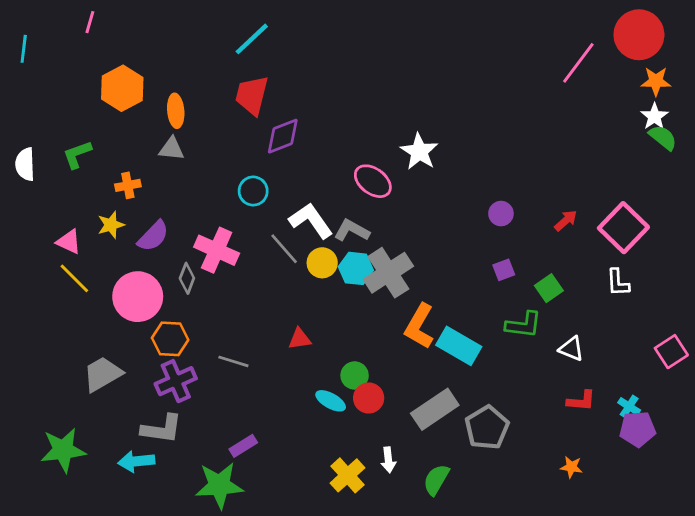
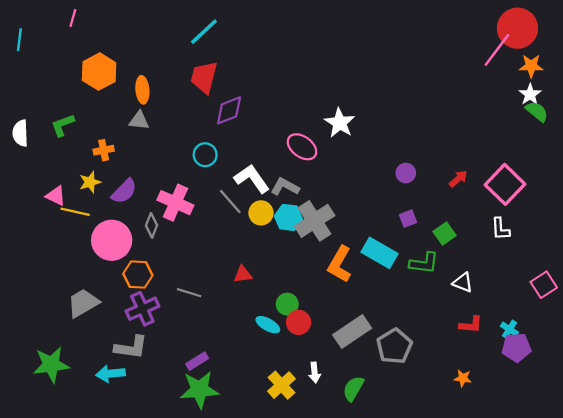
pink line: (578, 63) -> (497, 50), moved
yellow line: (74, 278) -> (75, 212), moved, turned -32
cyan rectangle: (459, 346) -> (380, 253), moved
green star: (219, 485) -> (199, 390), moved

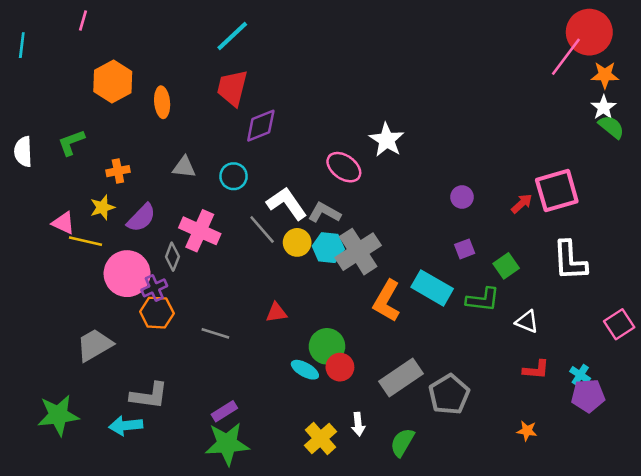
gray triangle: (139, 121) -> (184, 167), moved
pink square: (505, 184) -> (557, 191), moved, turned 30
white L-shape: (500, 229) -> (570, 261), size x1.6
green circle: (287, 304) -> (327, 346), size x1.4
purple cross: (142, 309) -> (154, 288), moved, size x0.7

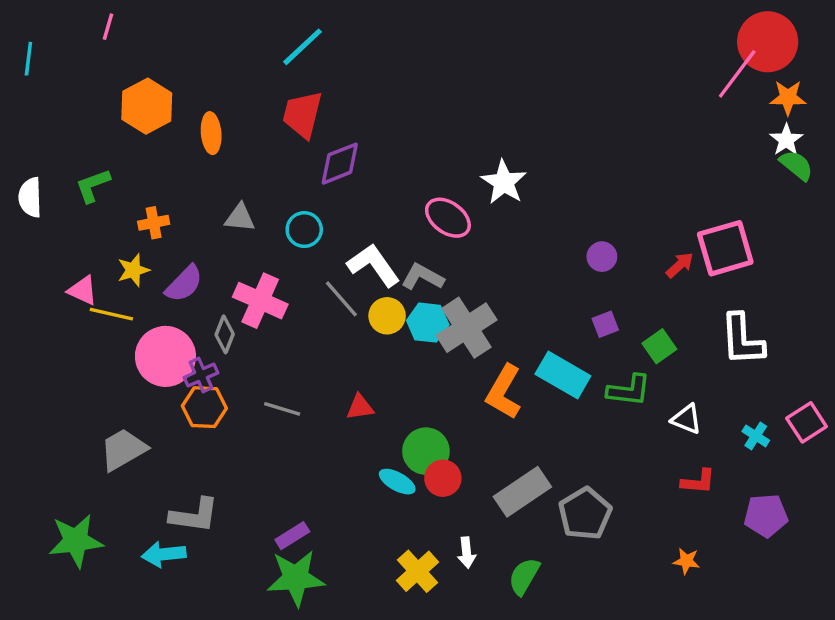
gray line: (215, 333) -> (282, 409), moved
cyan cross: (580, 375) -> (756, 436), moved

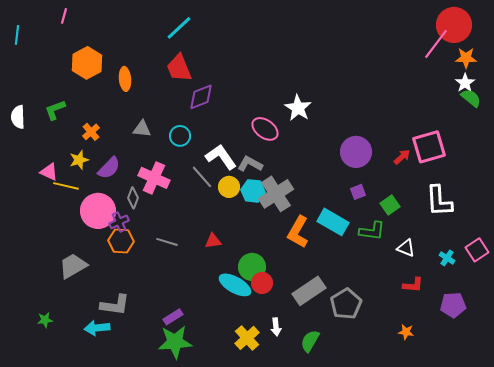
red trapezoid: (302, 115) -> (179, 68), turned -36
orange cross: (154, 223) -> (91, 132), turned -30
purple circle: (602, 257) -> (356, 152), size x1.8
cyan ellipse: (397, 482) -> (235, 285), size x1.5
green star: (76, 541) -> (45, 320), size x0.5

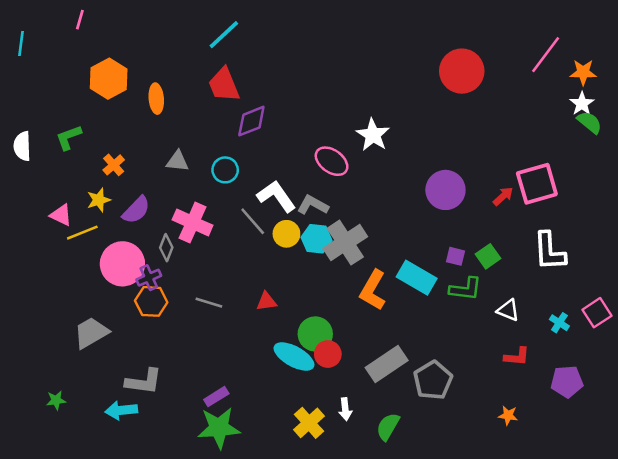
red circle: (454, 25) -> (462, 71), moved
yellow line: (66, 186) -> (82, 233), turned -35
purple square: (358, 192) -> (455, 256), moved, turned 35

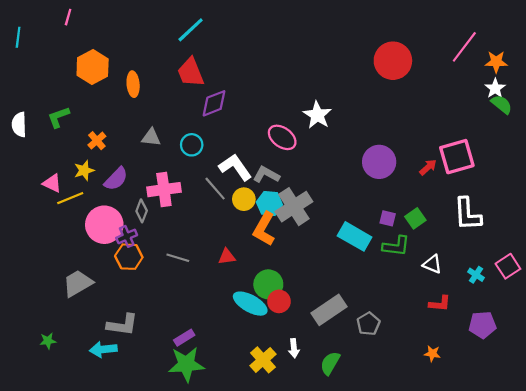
pink cross: (193, 223) -> (164, 190), turned -32
orange L-shape: (373, 290) -> (264, 229), moved
gray pentagon: (433, 380) -> (368, 324), size x0.7

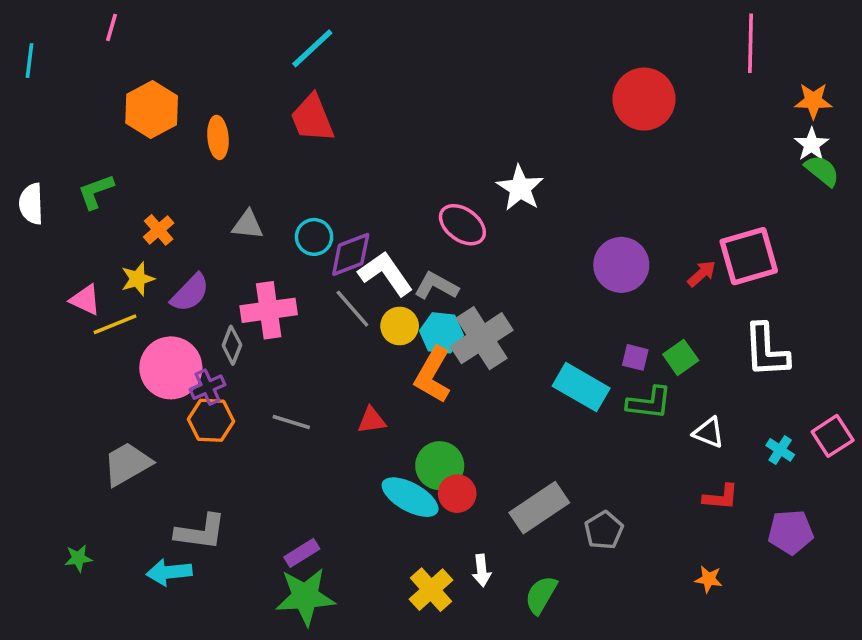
pink line: (464, 47) -> (750, 43), moved, turned -36
purple diamond: (214, 103) -> (351, 254), moved

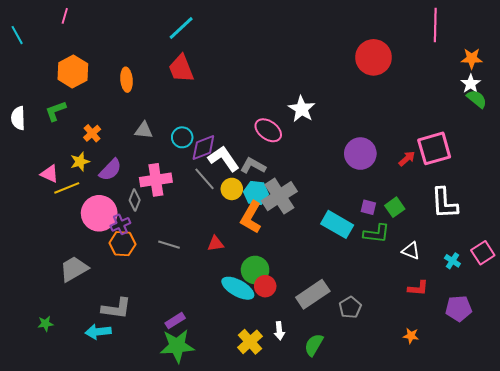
cyan line: (29, 61) -> (17, 35), turned -36
orange hexagon: (152, 109) -> (73, 72), moved

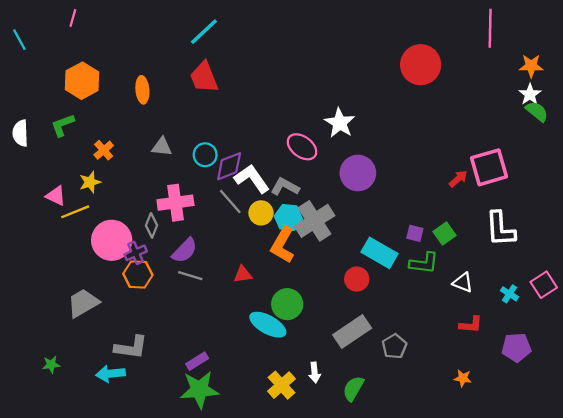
purple circle: (360, 154) -> (358, 173), moved
purple semicircle: (110, 170) -> (185, 251), moved
red circle: (265, 286) -> (357, 279), moved

